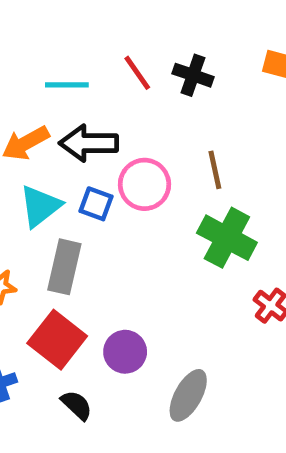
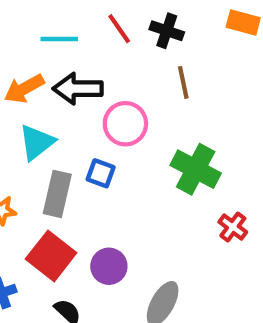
brown line: (215, 170) -> (183, 82), moved
blue square: (96, 204) -> (101, 173), moved

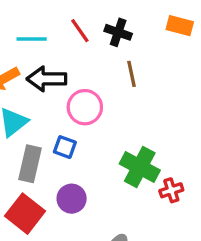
green cross: (196, 169) -> (140, 167), moved
red cross: (233, 227) -> (171, 190), turned 35
purple circle: (109, 266) -> (72, 199), moved

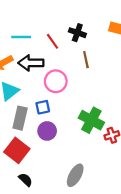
red line: (80, 31) -> (52, 41), moved
blue square: (65, 147) -> (43, 107), turned -32
purple circle: (72, 199) -> (47, 131), moved

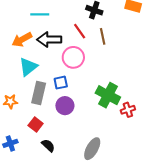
red line: (52, 41) -> (80, 31), moved
red square: (17, 150) -> (36, 125), size x0.6
black semicircle: (25, 180) -> (48, 145), moved

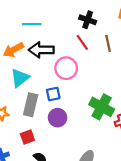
red line: (80, 31) -> (82, 42), moved
brown line: (103, 36) -> (108, 43), moved
red square: (36, 125) -> (27, 137), turned 32

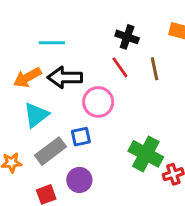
gray rectangle: (31, 105) -> (50, 151), turned 40
purple circle: (58, 118) -> (79, 180), moved

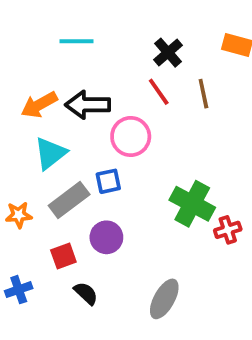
black cross: (127, 37) -> (168, 53), turned 30
cyan line: (52, 43) -> (77, 41), moved

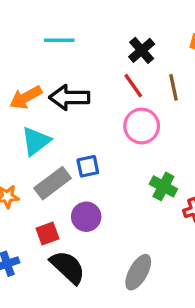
pink circle: (131, 137) -> (142, 126), moved
green cross: (192, 204) -> (163, 186), size x0.7
black semicircle: (86, 293) -> (68, 267), size x1.6

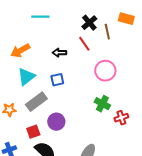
brown line: (174, 87) -> (107, 32), moved
black arrow: (69, 97) -> (59, 53), moved, size x0.6
pink circle: (142, 126) -> (105, 71), moved
blue square: (88, 166) -> (57, 80), moved

